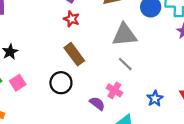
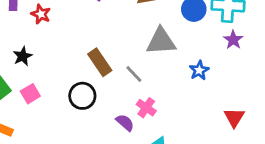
red star: (72, 19) -> (41, 14), moved
gray line: (125, 64) -> (134, 74), moved
blue star: (155, 99) -> (199, 70), moved

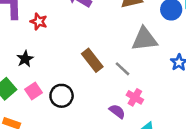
black circle: (82, 96) -> (62, 96), moved

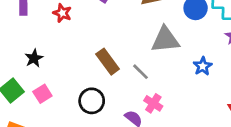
red star: (39, 22) -> (62, 13), moved
black circle: (62, 96) -> (92, 101), moved

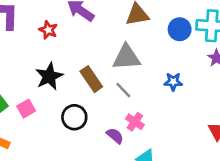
gray triangle: (165, 40) -> (127, 57), moved
black star: (34, 58) -> (49, 76), moved, size x1.5
blue star: (203, 66) -> (173, 82), moved, turned 30

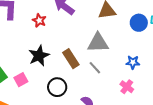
pink cross: (135, 122) -> (127, 87), moved

